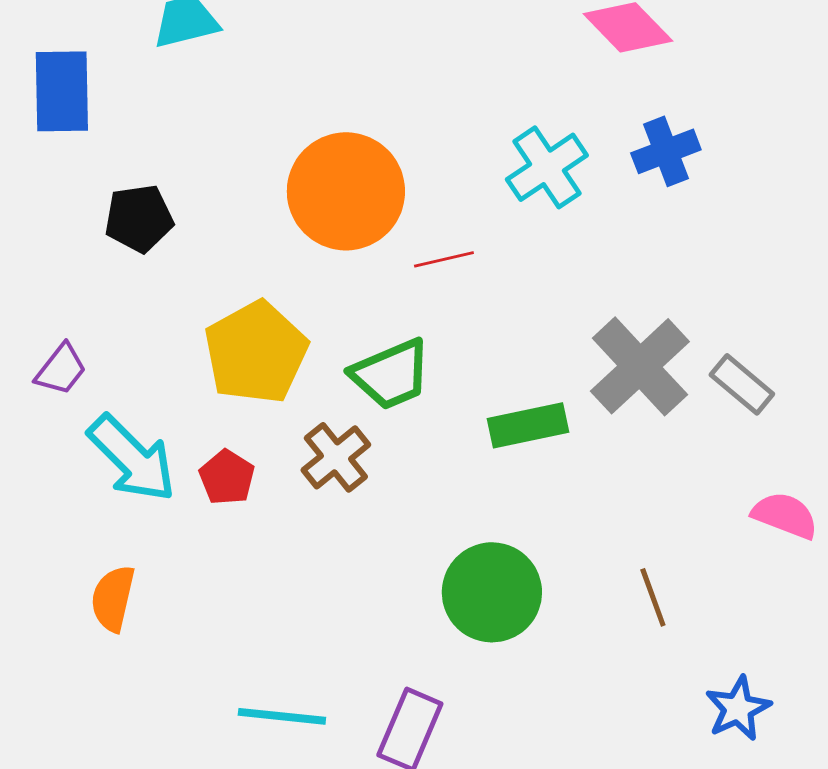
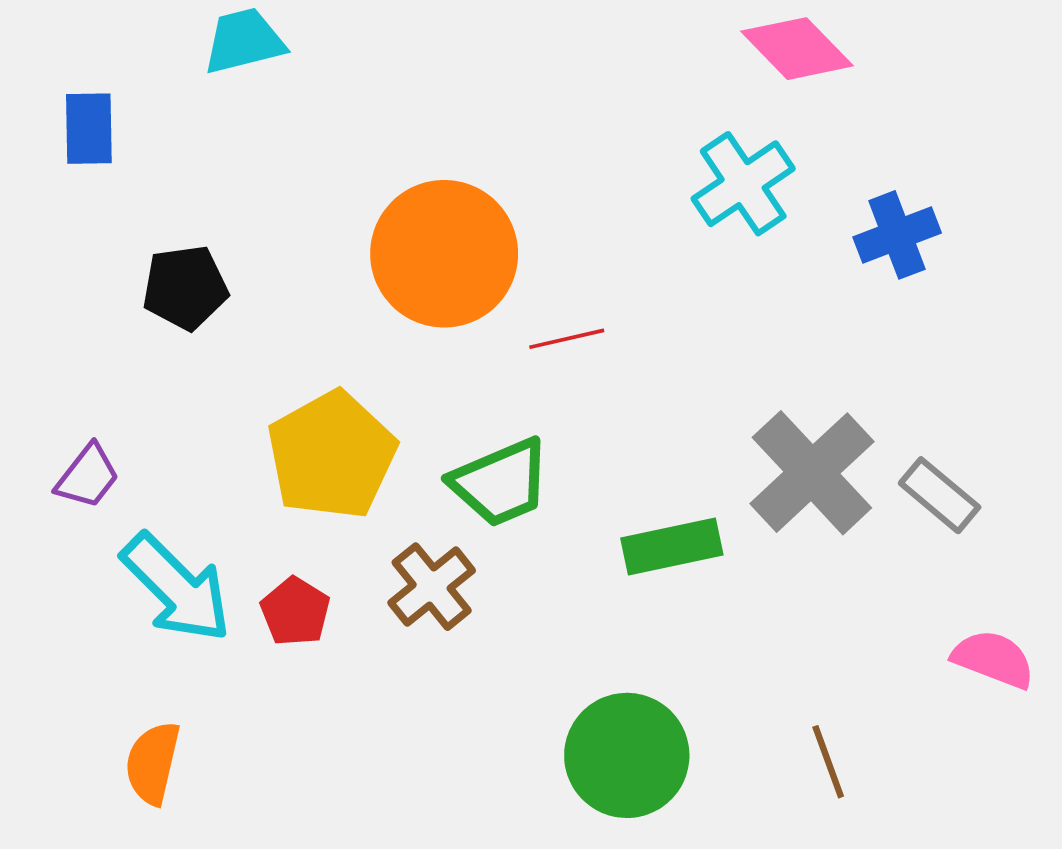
blue rectangle: (62, 91) -> (89, 129), size x0.7
blue cross: (666, 151) -> (897, 235), moved
cyan cross: (547, 167) -> (743, 184), moved

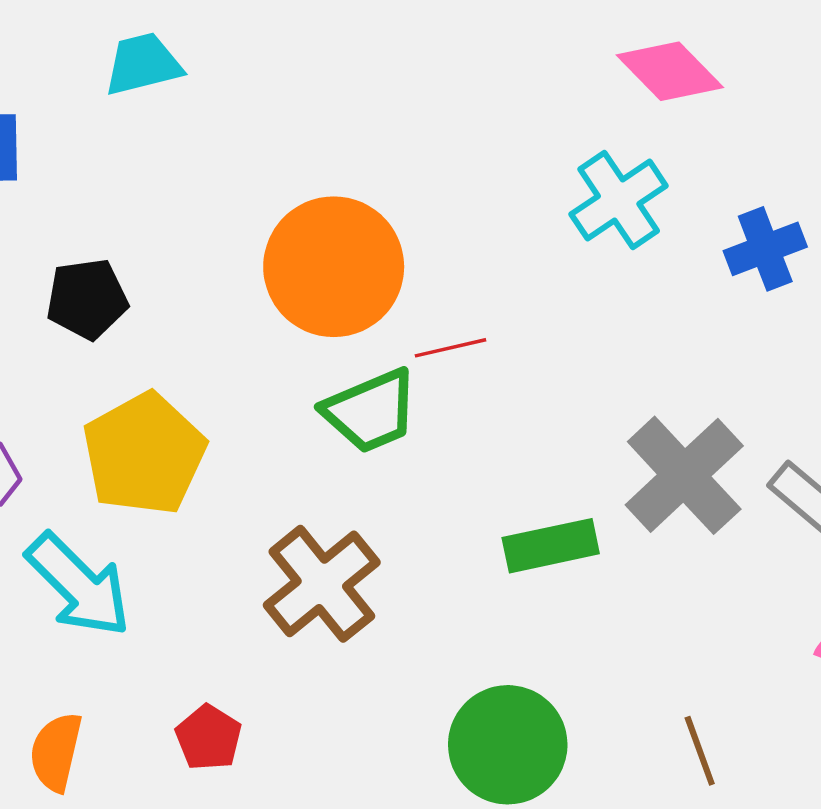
yellow pentagon: (332, 455) -> (144, 454), moved
green trapezoid: (500, 483) -> (371, 411), moved
brown cross: (432, 587) -> (322, 584), size x1.4
red pentagon: (295, 612) -> (209, 738), moved

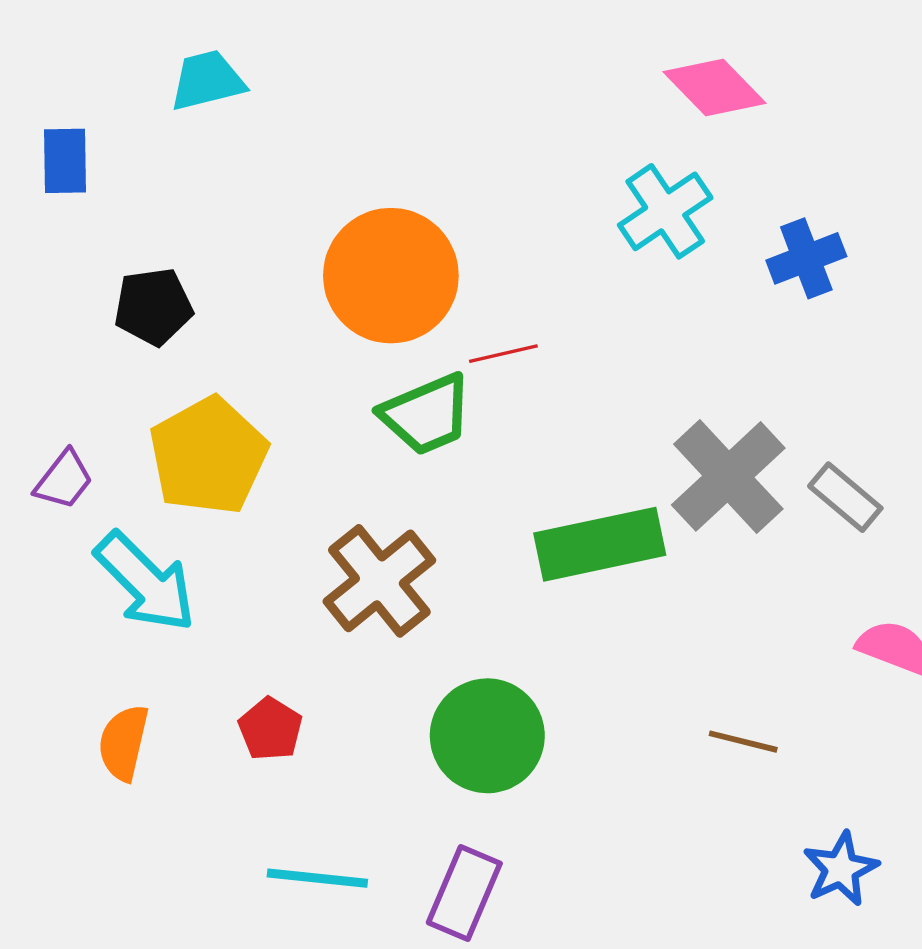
green rectangle: (551, 546) -> (600, 544), size x1.4
green circle: (508, 745) -> (487, 736), moved
brown line: (700, 751) -> (743, 742), turned -56

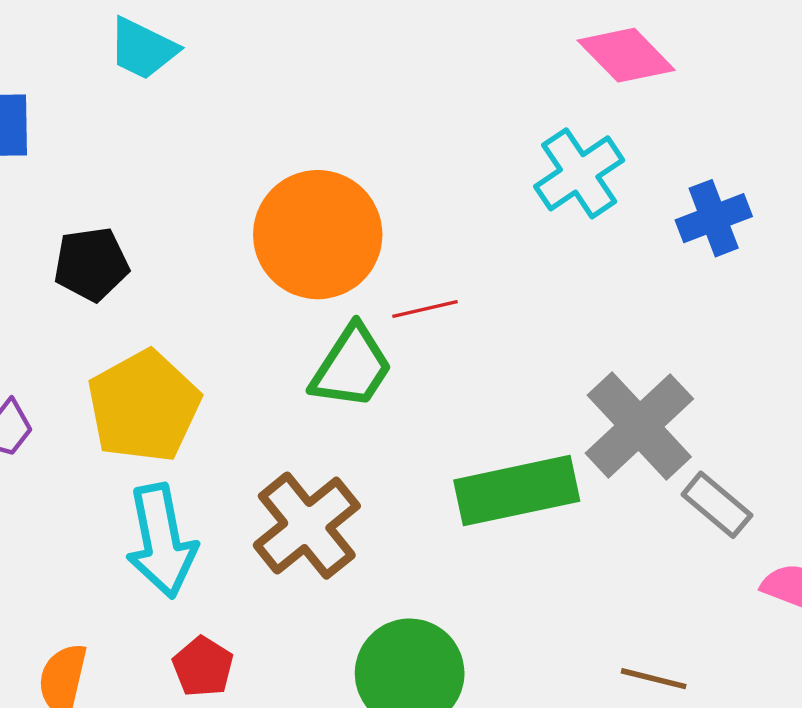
cyan trapezoid: (207, 81) -> (143, 49), turned -140
green trapezoid: (426, 414) -> (352, 367), turned -34
gray rectangle: (845, 497) -> (717, 505), moved
cyan arrow: (145, 582) -> (161, 541), moved, turned 34

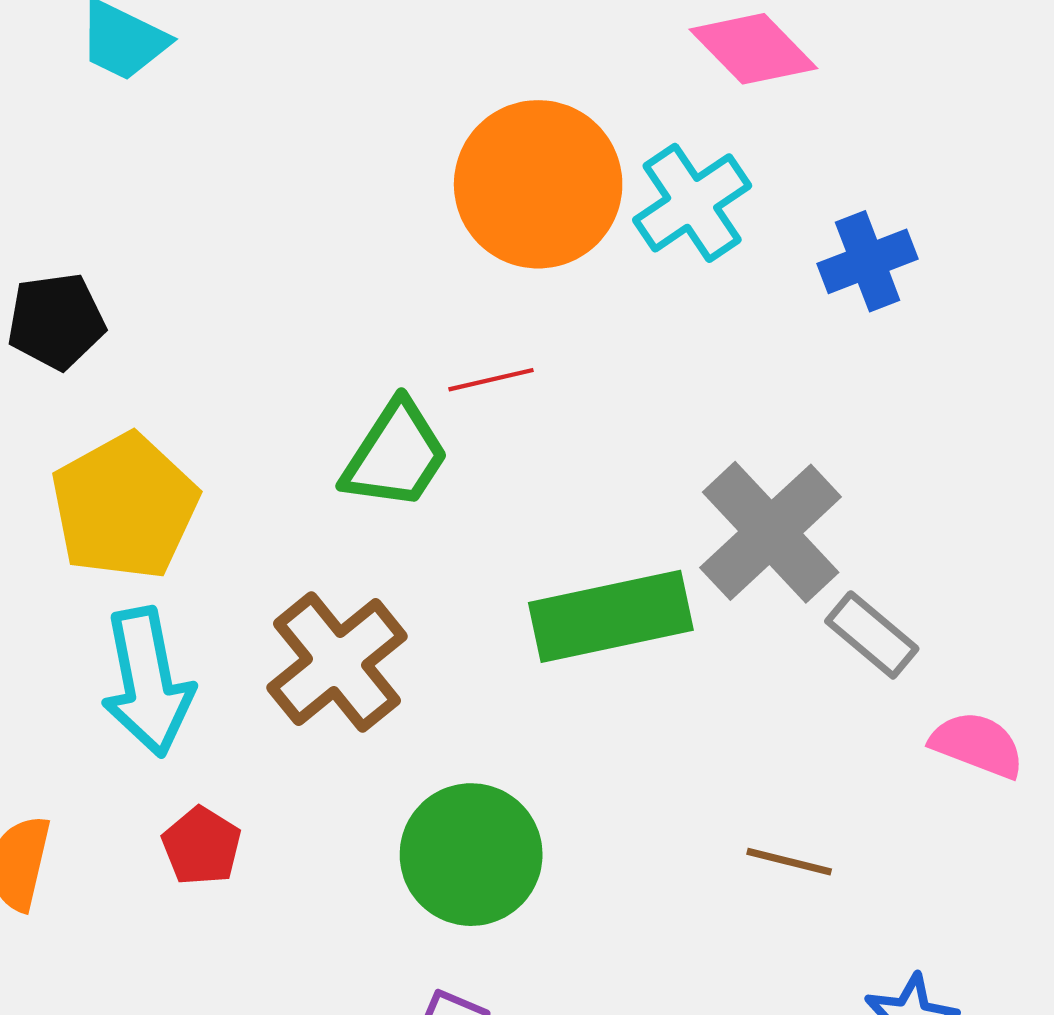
orange circle: (318, 235) -> (538, 184), moved

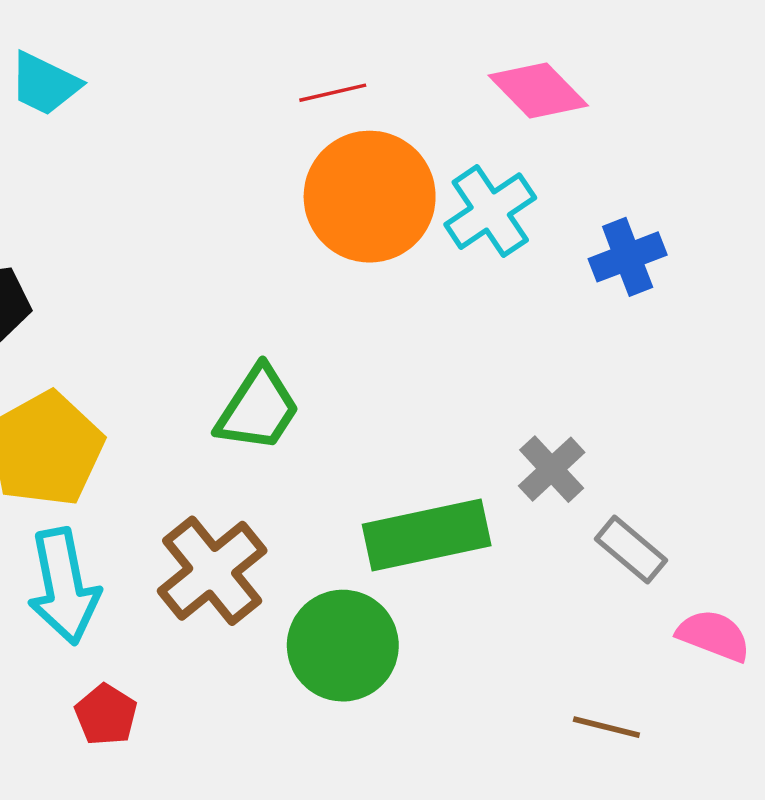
red line: (491, 380) -> (333, 93), moved
gray cross: (771, 532) -> (552, 469), size x0.6
green circle: (471, 855) -> (343, 646), moved
brown line: (789, 862) -> (606, 727), moved

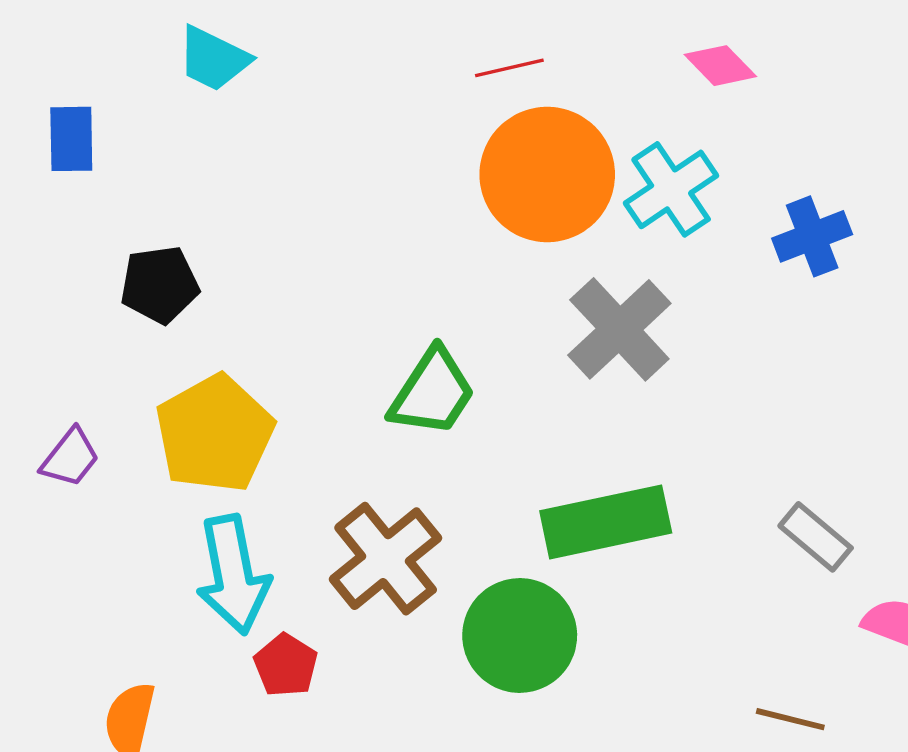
pink diamond: (538, 90) -> (720, 66), size x0.7
gray cross: (552, 469) -> (619, 329), moved, size x1.5
red pentagon: (106, 715) -> (286, 665), moved

